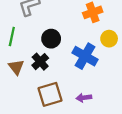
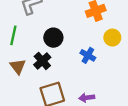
blue cross: (85, 56) -> (88, 55), size x0.6

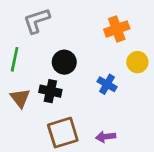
black cross: (42, 61) -> (50, 91), turned -36

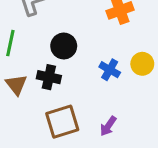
yellow circle: (137, 62) -> (142, 64), moved
purple arrow: (106, 137) -> (108, 126), turned -48

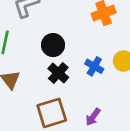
black cross: (49, 77) -> (58, 73), moved, turned 30

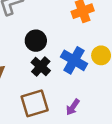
blue cross: (94, 66) -> (74, 60), size x1.5

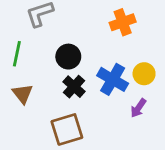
purple arrow: (73, 107) -> (138, 108), moved

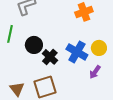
black circle: (68, 57) -> (34, 45), moved
brown triangle: (23, 94) -> (17, 89), moved

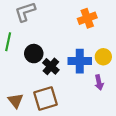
blue cross: (77, 52) -> (80, 61), turned -30
purple arrow: (95, 72) -> (99, 82), turned -48

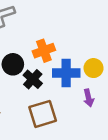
orange cross: (87, 18) -> (44, 51), moved
brown square: (46, 99) -> (43, 114), moved

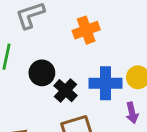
orange cross: (44, 51) -> (86, 30), moved

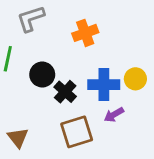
purple arrow: (132, 113) -> (114, 115), moved, turned 72

